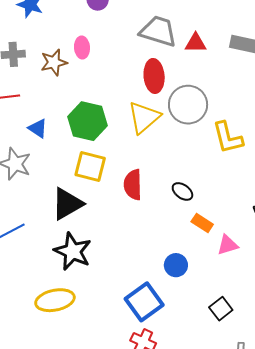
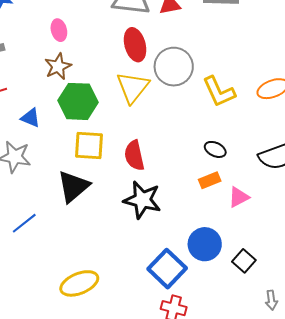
brown star: (54, 62) -> (58, 66), moved
black ellipse: (182, 191) -> (215, 149), moved
orange rectangle: (202, 223) -> (210, 180), turned -45
black star: (73, 251) -> (142, 200), moved
blue circle: (176, 265) -> (205, 244), moved, size x1.4

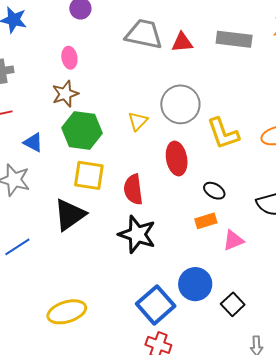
red ellipse: (135, 45) -> (177, 158), moved
yellow triangle: (133, 87) -> (138, 121), size x0.6

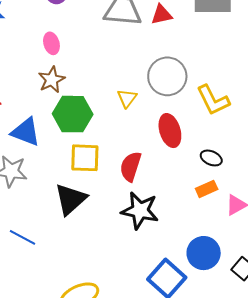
blue triangle: (33, 142) -> (26, 132), size x1.5
red semicircle: (133, 189) -> (131, 166), turned 32
blue line: (17, 247) -> (23, 237), turned 68

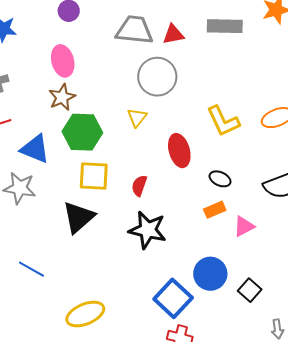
pink ellipse: (51, 43) -> (63, 61), size x1.4
gray circle: (167, 76) -> (157, 77), moved
red semicircle: (131, 166) -> (139, 186), size x0.7
blue line: (23, 237) -> (31, 269), moved

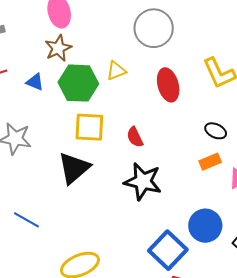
yellow triangle: (137, 117) -> (116, 71), moved, turned 30
blue triangle: (35, 149) -> (35, 82), moved, size x0.6
red ellipse: (179, 151) -> (168, 85), moved
red semicircle: (139, 186) -> (135, 137), turned -45

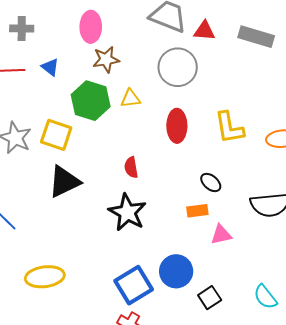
brown star: (58, 48) -> (106, 59), moved
blue triangle: (35, 82) -> (50, 67), moved
yellow square: (89, 127) -> (56, 135), moved

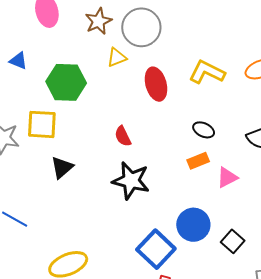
brown star: (106, 59) -> (98, 21), moved
yellow triangle: (130, 99) -> (117, 57), moved
yellow L-shape: (229, 128) -> (207, 72), turned 141
black triangle: (64, 182) -> (62, 167), size x0.7

